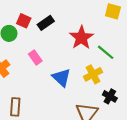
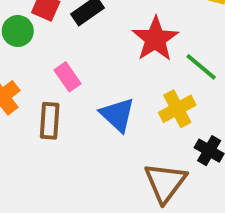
brown rectangle: (15, 107) -> (50, 121), moved

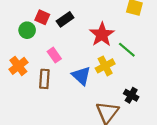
yellow cross: (177, 109) -> (105, 66), moved

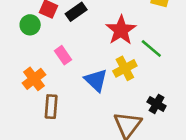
orange cross: (18, 66) -> (34, 79), moved
brown rectangle: (44, 79) -> (51, 107), moved

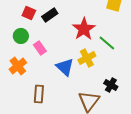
green circle: (30, 25) -> (21, 36), moved
brown rectangle: (51, 107) -> (39, 94), moved

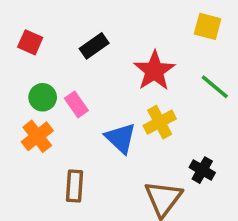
red square: (29, 13) -> (30, 42), moved
green circle: (21, 36) -> (43, 97), moved
green line: (107, 43) -> (215, 87), moved

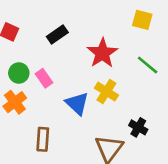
yellow cross: (160, 122) -> (106, 92), turned -30

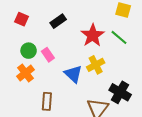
green line: (148, 65) -> (119, 37), moved
yellow cross: (106, 92) -> (96, 65), turned 30
black cross: (138, 127) -> (120, 92), size x1.5

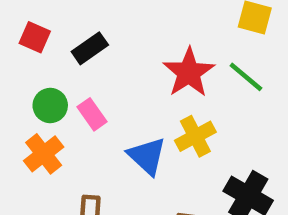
black rectangle: (58, 21) -> (90, 48), moved

